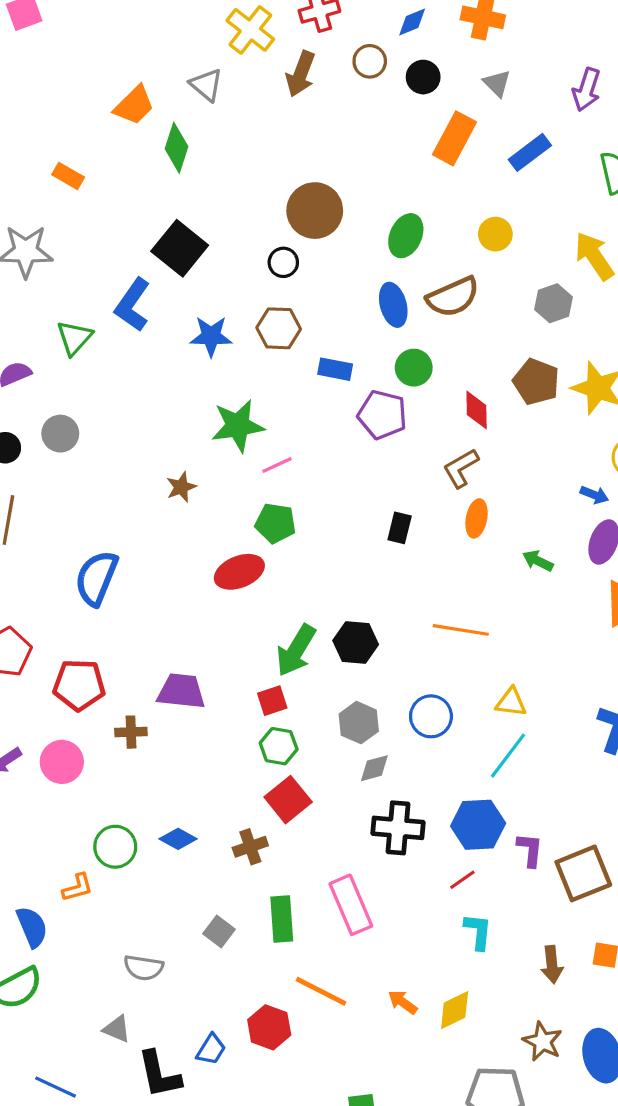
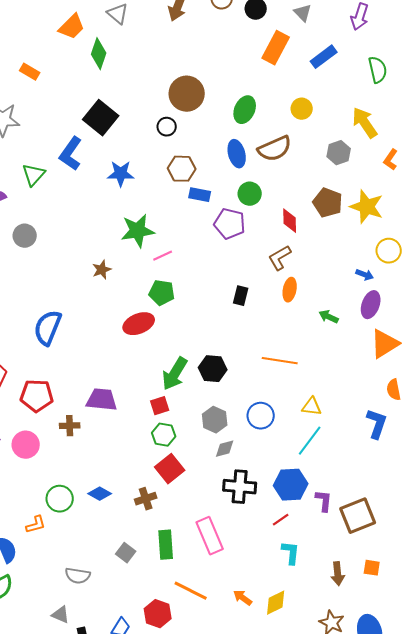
brown hexagon: (279, 328) -> (182, 169), moved

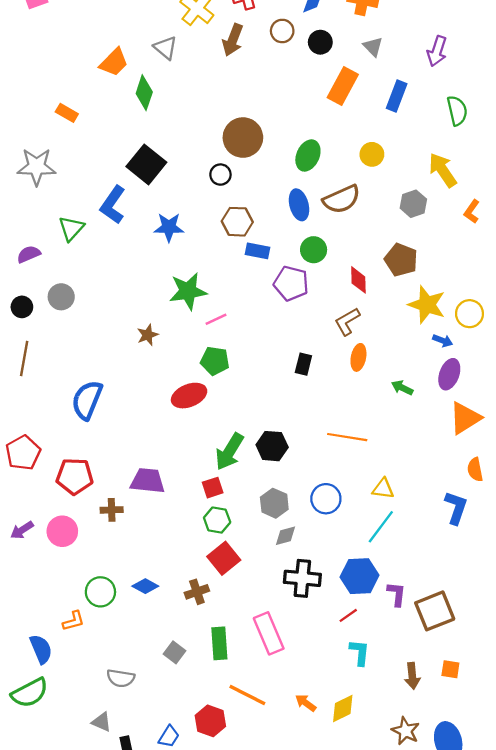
blue rectangle: (324, 57) -> (397, 96), turned -32
yellow star: (367, 207) -> (427, 305), moved

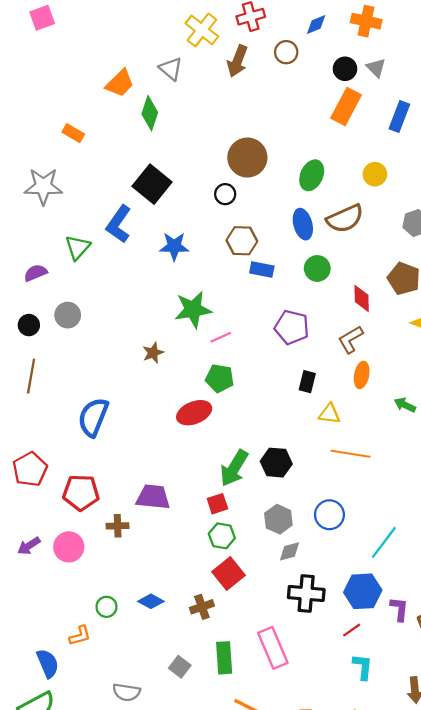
black circle: (320, 42) -> (345, 69), moved
purple pentagon: (291, 283) -> (292, 327), moved
yellow triangle: (383, 489) -> (329, 414), moved
green circle: (100, 592) -> (106, 607), size x0.7

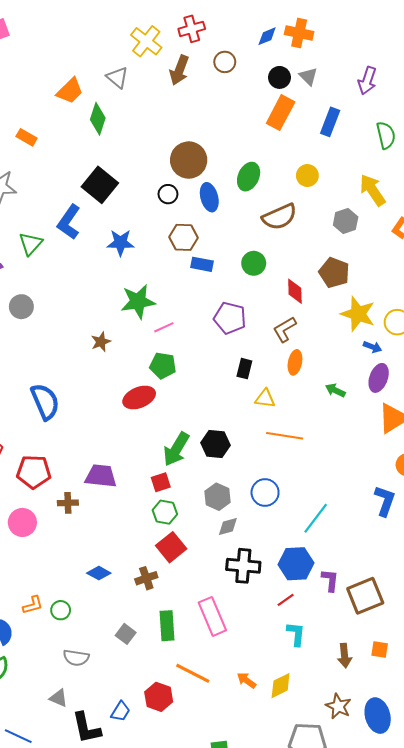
blue diamond: (316, 24) -> (267, 36), moved
blue ellipse: (303, 224) -> (209, 197), moved
blue semicircle: (93, 417) -> (45, 402), turned 135
green circle: (106, 607) -> (61, 610), moved

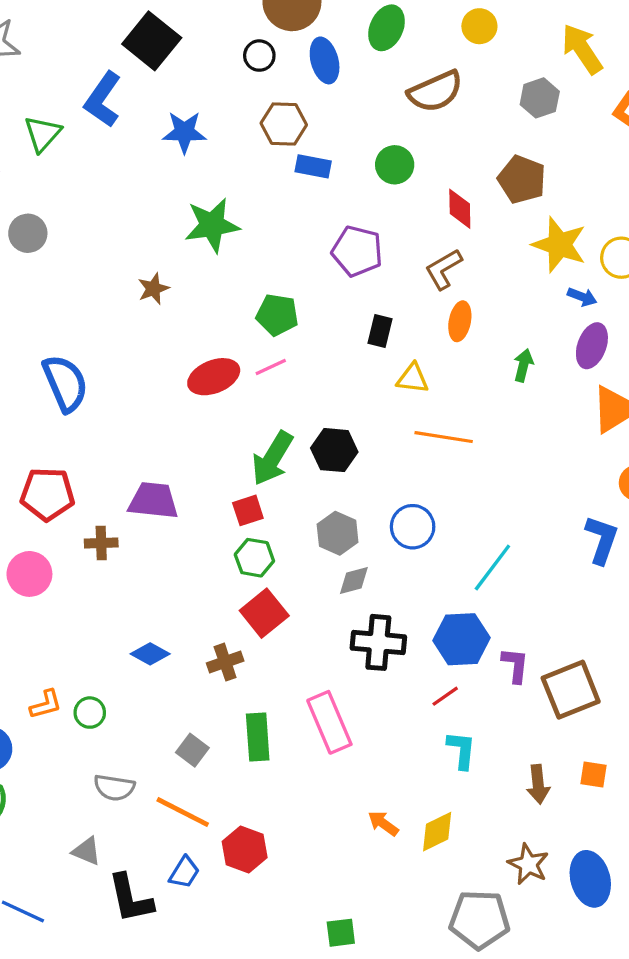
pink line: (164, 327) -> (271, 367), moved
green pentagon: (163, 366) -> (277, 315), moved
green arrow: (335, 390) -> (523, 365), turned 78
orange line: (193, 673) -> (183, 812), moved

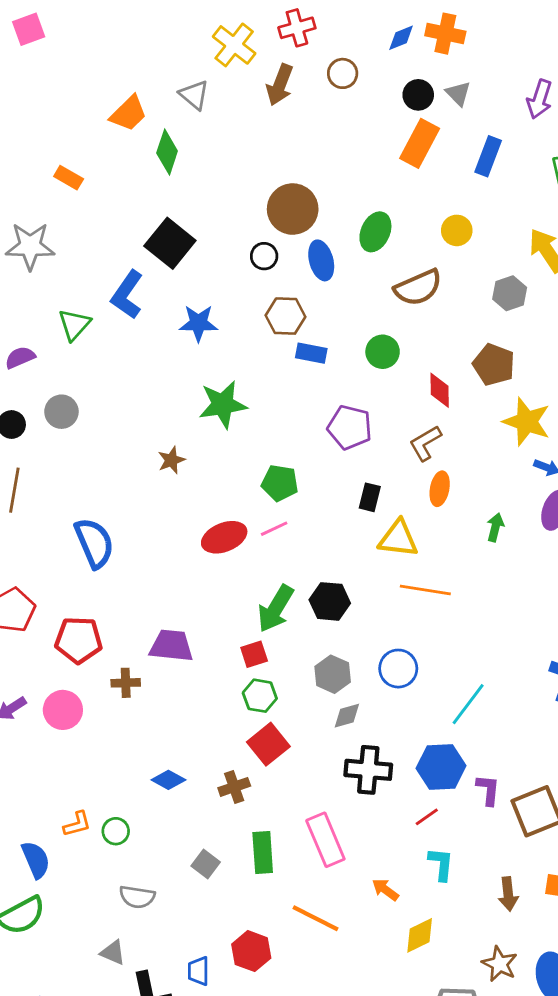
yellow triangle: (413, 378) -> (398, 539), size x1.4
orange line: (183, 812) -> (315, 918), moved
orange arrow: (383, 823) -> (385, 890), moved
blue trapezoid: (184, 872) -> (198, 971), turned 148

